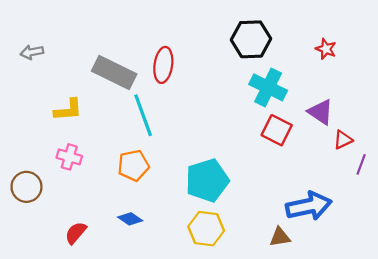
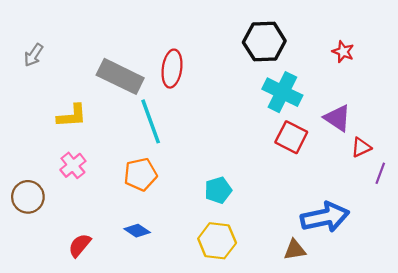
gray arrow: (32, 52) -> (34, 55), turned -45
pink cross: (69, 157) -> (73, 165), turned 35
cyan pentagon: (207, 180) -> (218, 190), size x0.6

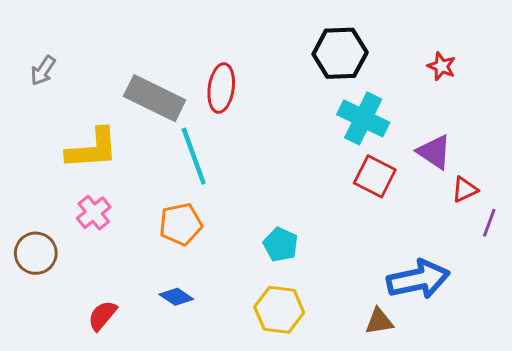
yellow L-shape: (72, 116) -> (92, 149), size x1.4
cyan pentagon: (218, 190) -> (281, 245), turned -30

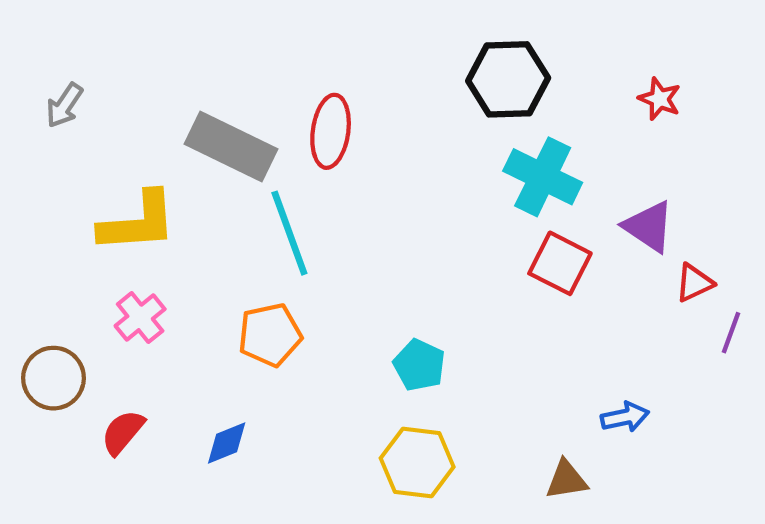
blue arrow: (418, 279) -> (625, 417), size x0.5
blue diamond: (176, 297) -> (227, 443), moved, turned -56
red semicircle: (102, 316) -> (123, 432), moved

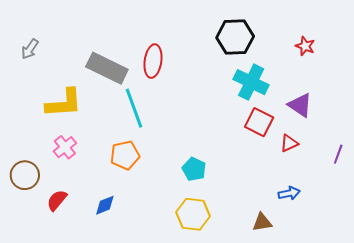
red triangle: (694, 283) -> (289, 143), moved

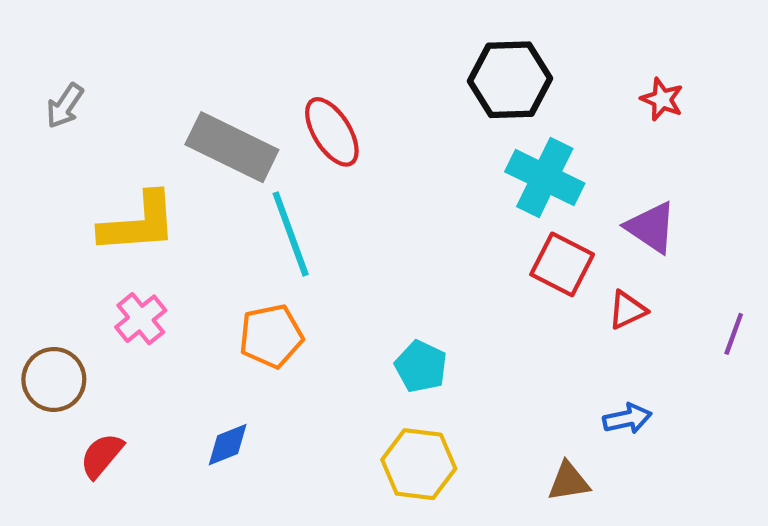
red ellipse: (153, 61) -> (332, 132), turned -40
red semicircle: (57, 200) -> (102, 456), moved

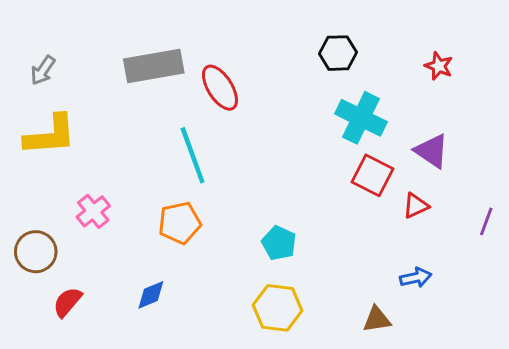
black hexagon: (510, 80) -> (338, 53), size x0.7
gray rectangle: (232, 147) -> (154, 66), moved, turned -36
yellow L-shape: (139, 223) -> (50, 135), moved

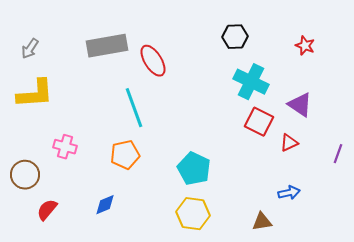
pink cross: (93, 211) -> (65, 147), turned -35
cyan pentagon: (279, 243) -> (194, 169), size x1.4

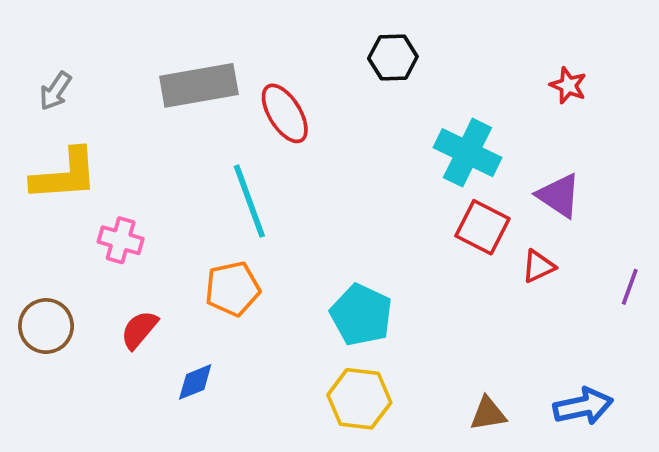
black hexagon: (235, 37) -> (393, 57), moved
pink cross: (65, 147) -> (121, 240), moved
blue arrow: (289, 193) -> (583, 406), moved, size x1.4
red semicircle: (47, 210) -> (139, 330), moved

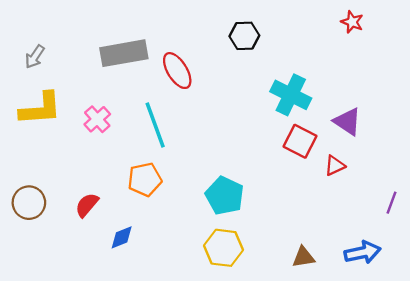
red star: (568, 85) -> (352, 22), moved
pink cross: (121, 240) -> (97, 119), moved, turned 32
purple line: (630, 287) -> (392, 203), moved

